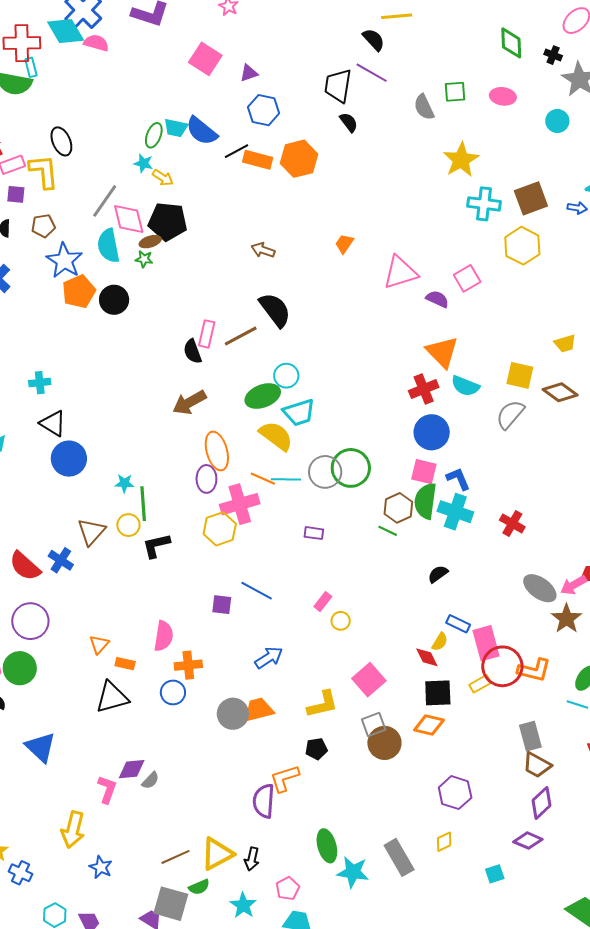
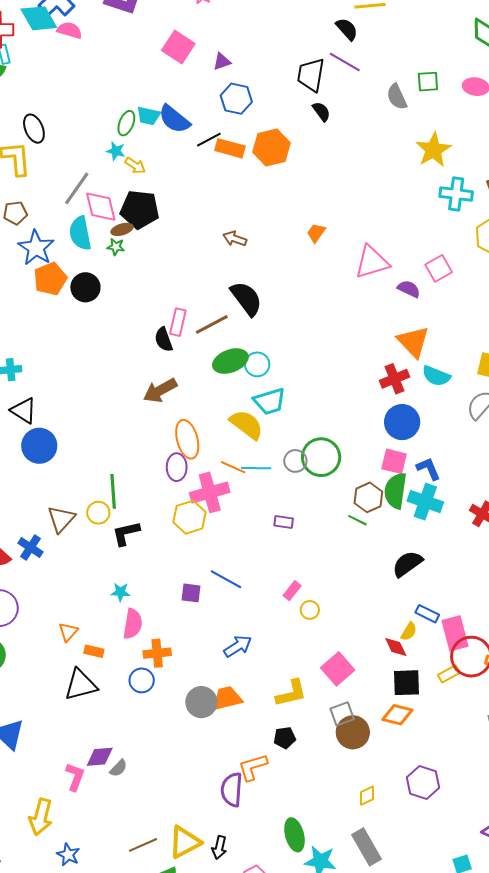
green ellipse: (263, 396) -> (230, 361), moved
gray circle: (325, 472) -> (295, 461), size x0.7
cyan star: (124, 483) -> (121, 592), moved
black semicircle: (438, 574) -> (407, 564), size x1.5
yellow diamond: (444, 842) -> (367, 796), moved

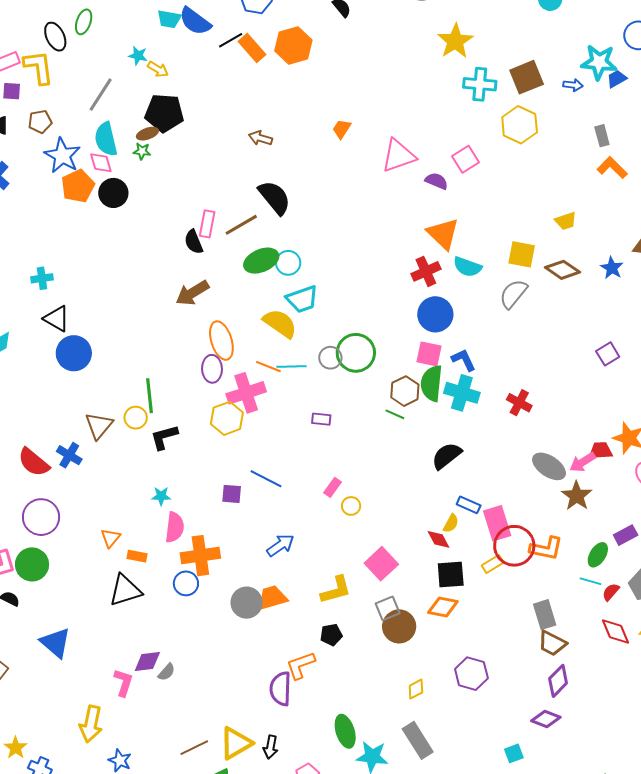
green ellipse: (126, 123) -> (84, 22), moved
orange rectangle: (230, 148) -> (252, 48), turned 36
pink diamond: (101, 207) -> (101, 163), moved, size x0.7
orange cross: (157, 653) -> (200, 556), size x1.4

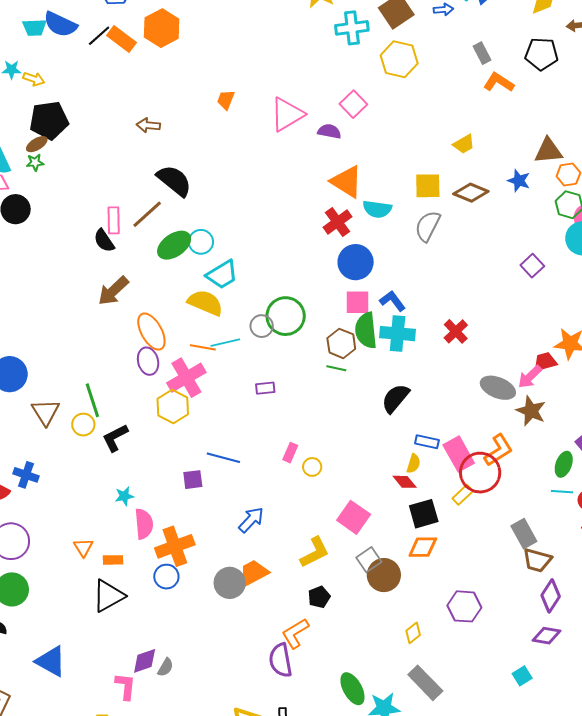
red cross: (519, 403) -> (456, 331), turned 30
brown triangle: (99, 426) -> (45, 412), moved
orange L-shape: (546, 548) -> (499, 450), moved, turned -32

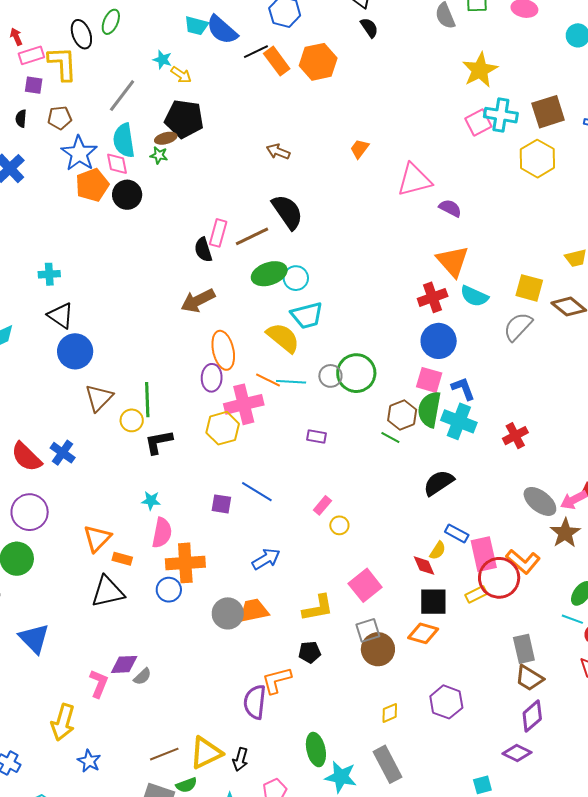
pink square: (353, 104) -> (478, 123), moved
orange L-shape: (499, 450) -> (523, 562), turned 56
orange triangle: (83, 547) -> (97, 538), size x1.4

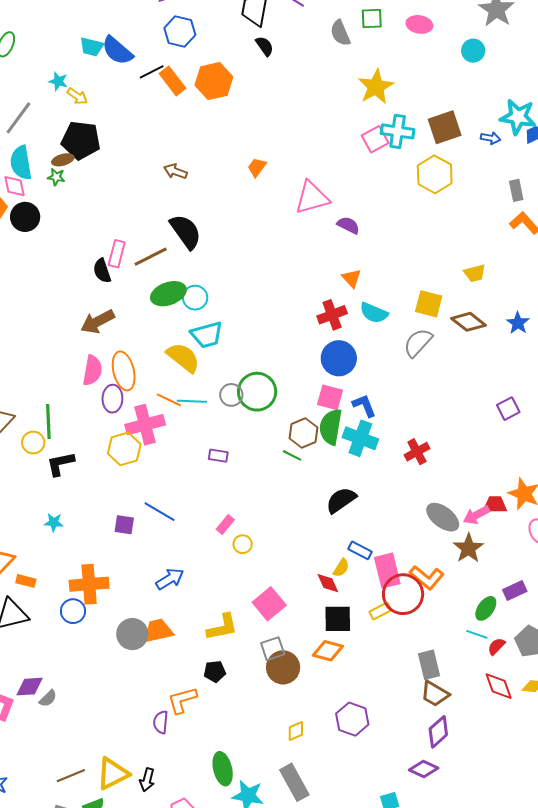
orange triangle: (453, 261) -> (352, 278), size x0.6
pink semicircle: (162, 533) -> (92, 370), moved
purple semicircle: (255, 702) -> (161, 722), size x0.7

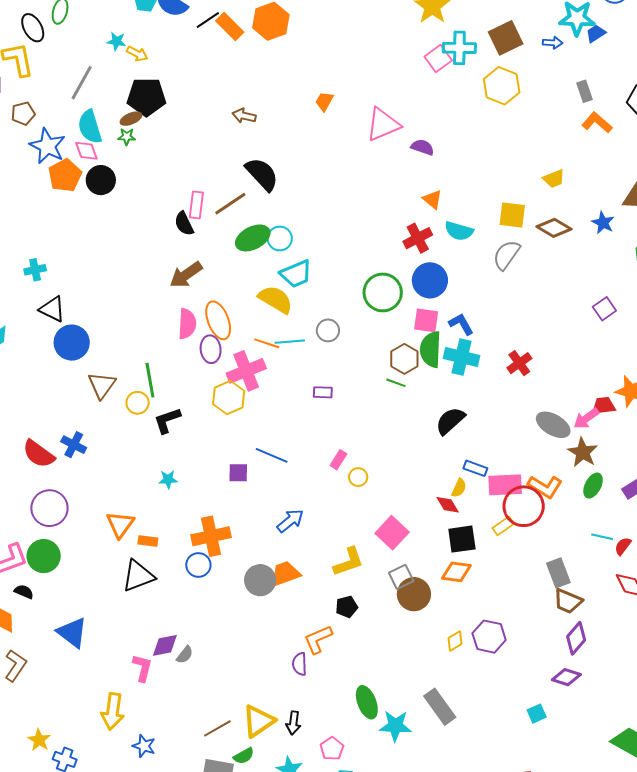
green circle: (257, 392) -> (383, 292), moved
pink rectangle: (387, 571) -> (505, 485), turned -72
green ellipse: (486, 608) -> (593, 486), moved
yellow diamond: (296, 731) -> (455, 641), moved

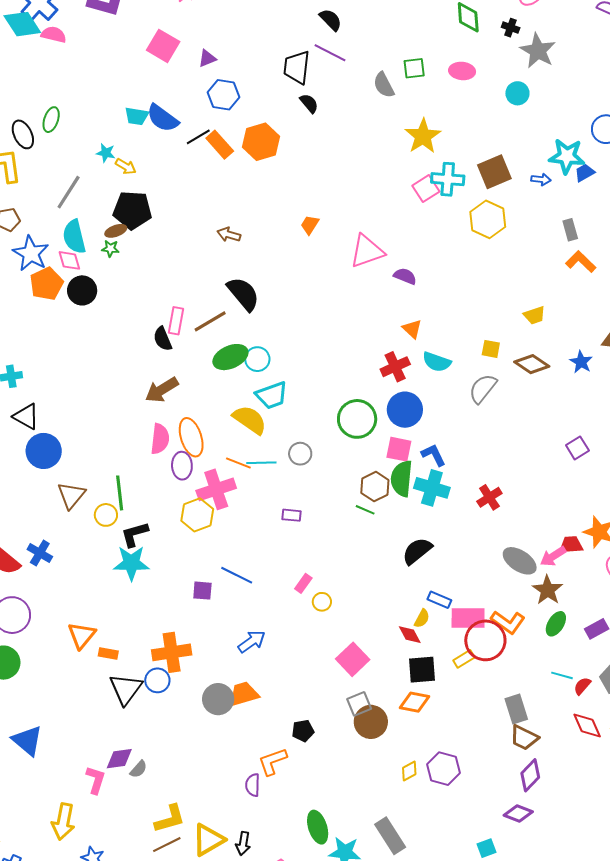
yellow square: (512, 215) -> (491, 349), size x0.7
cyan star: (168, 479) -> (131, 563), moved, size x1.8
yellow L-shape: (349, 562) -> (170, 819), moved
black triangle: (138, 576) -> (126, 689), moved, turned -36

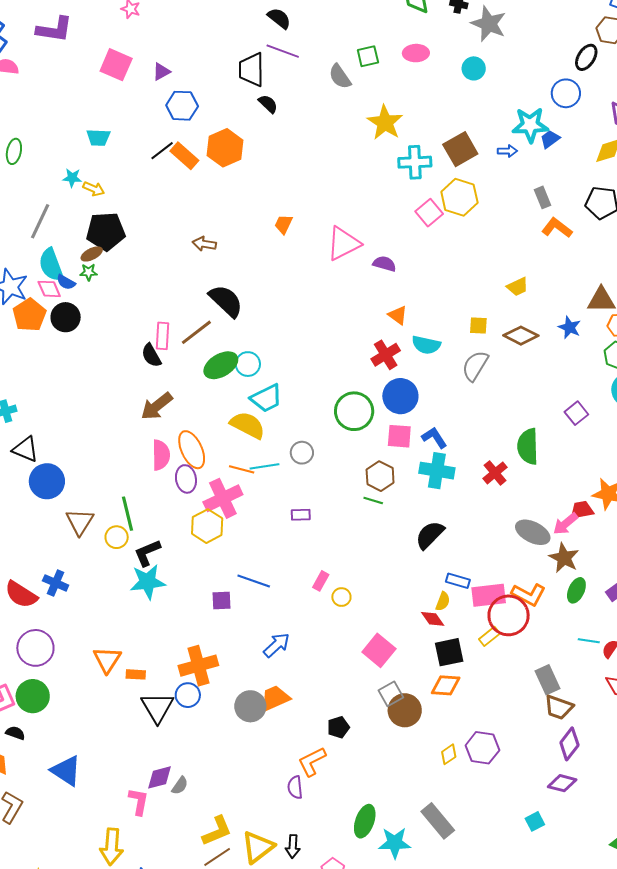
blue semicircle: (163, 118) -> (66, 282), moved, size x0.6
pink square: (426, 189) -> (429, 213), moved
green semicircle: (402, 479) -> (528, 446), moved
green ellipse: (318, 827) -> (365, 821), turned 44

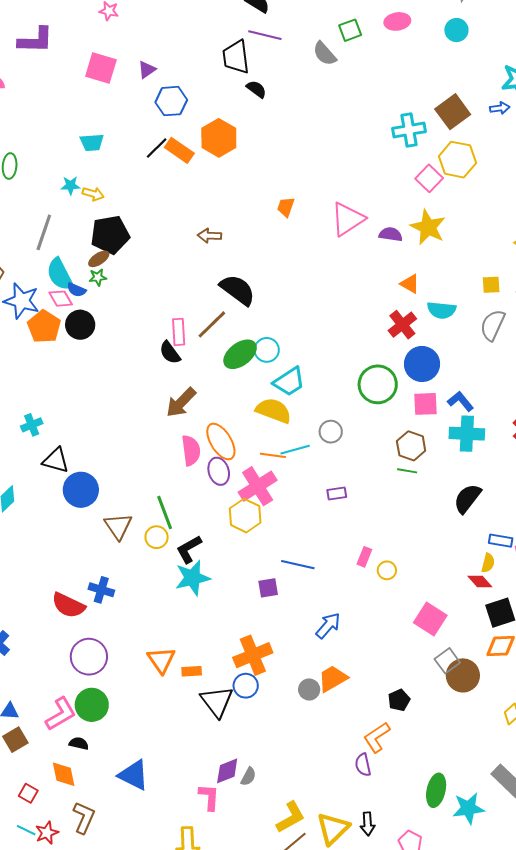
yellow star: (385, 123) -> (428, 227), moved
gray circle: (250, 706) -> (309, 690), size x0.7

